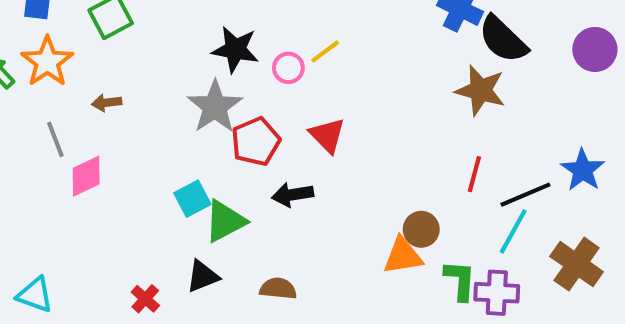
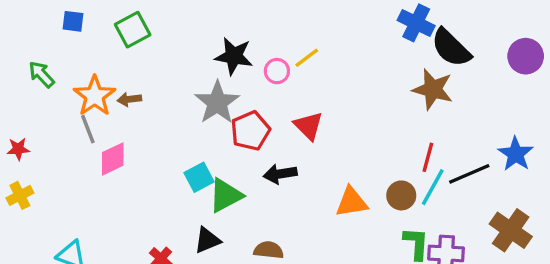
orange star: (47, 62) -> (95, 96), moved
brown circle: (421, 229) -> (401, 195), moved
cyan line: (513, 231) -> (433, 187), moved
orange triangle: (403, 256) -> (352, 202), moved

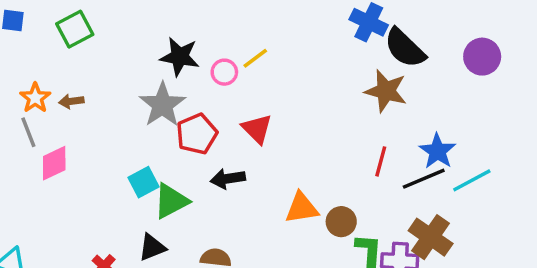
orange star: (95, 96) -> (35, 98), size x0.7
blue star: (516, 154) -> (437, 151), moved
cyan line: (433, 187) -> (472, 180), moved, turned 33
brown circle: (401, 195) -> (341, 222), moved
brown cross: (511, 230) -> (431, 237), moved

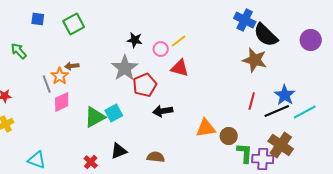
black star: (180, 57) -> (135, 40), size x0.7
orange star: (35, 98) -> (60, 76), moved
red triangle: (257, 129) -> (180, 68), moved, turned -30
green triangle: (171, 201) -> (95, 117), moved

